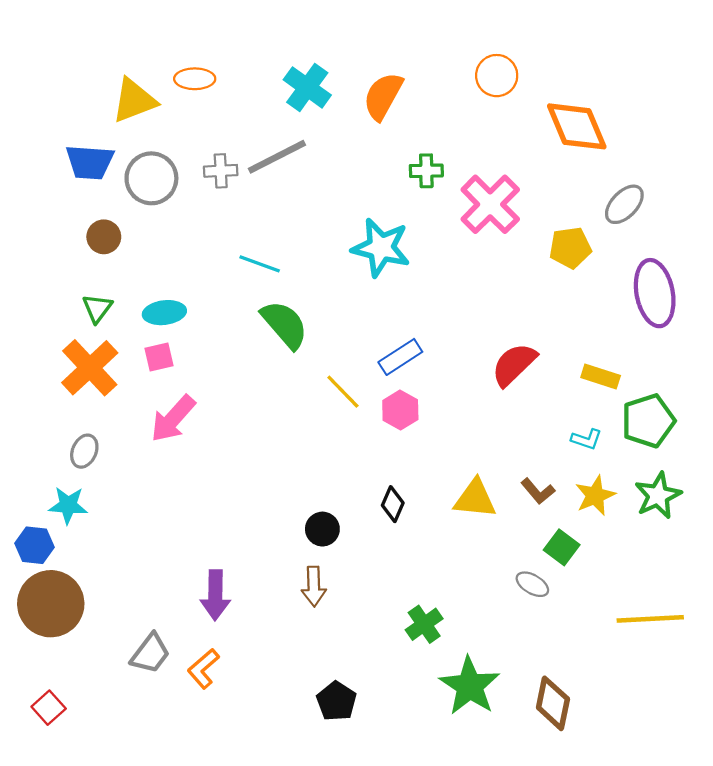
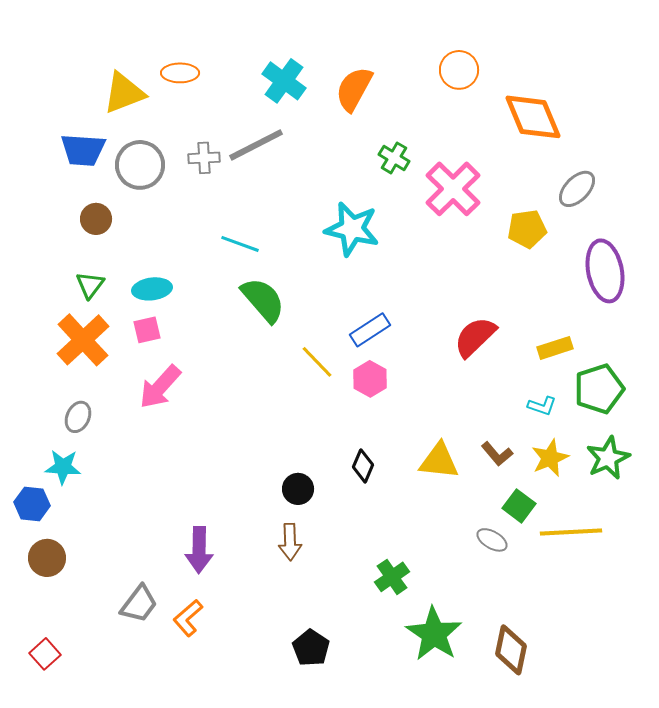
green cross: (426, 171) -> (394, 158), turned 32
yellow rectangle: (601, 376) -> (555, 348), turned -36
brown circle: (51, 604) -> (47, 558), size x0.6
yellow line: (650, 619) -> (571, 532), moved

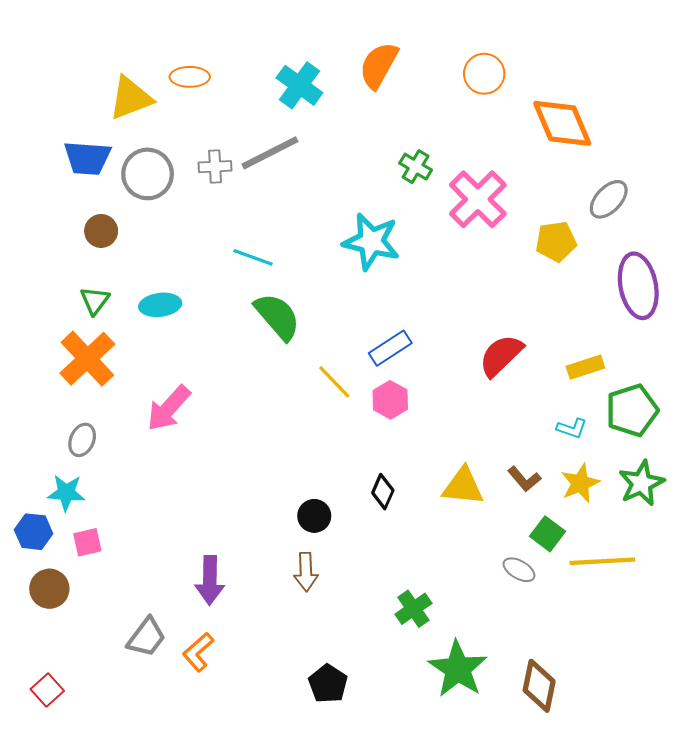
orange semicircle: (354, 89) -> (379, 65), moved
pink square: (147, 330) -> (87, 542), moved

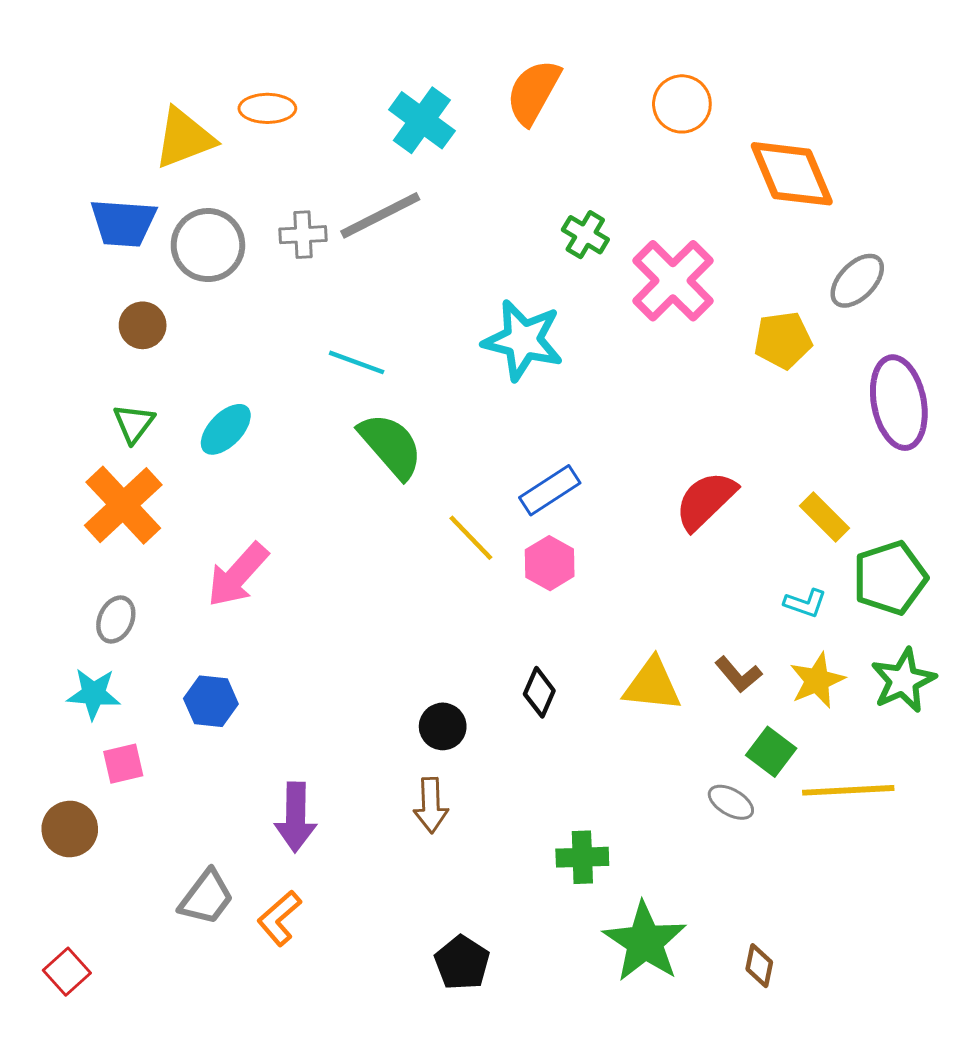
cyan ellipse: (160, 305) -> (226, 429), turned -39
yellow rectangle: (585, 367) -> (825, 517), turned 63
blue hexagon: (34, 532) -> (211, 701), moved
green cross: (413, 609) -> (582, 857), turned 33
brown diamond: (539, 686) -> (759, 966), size x0.6

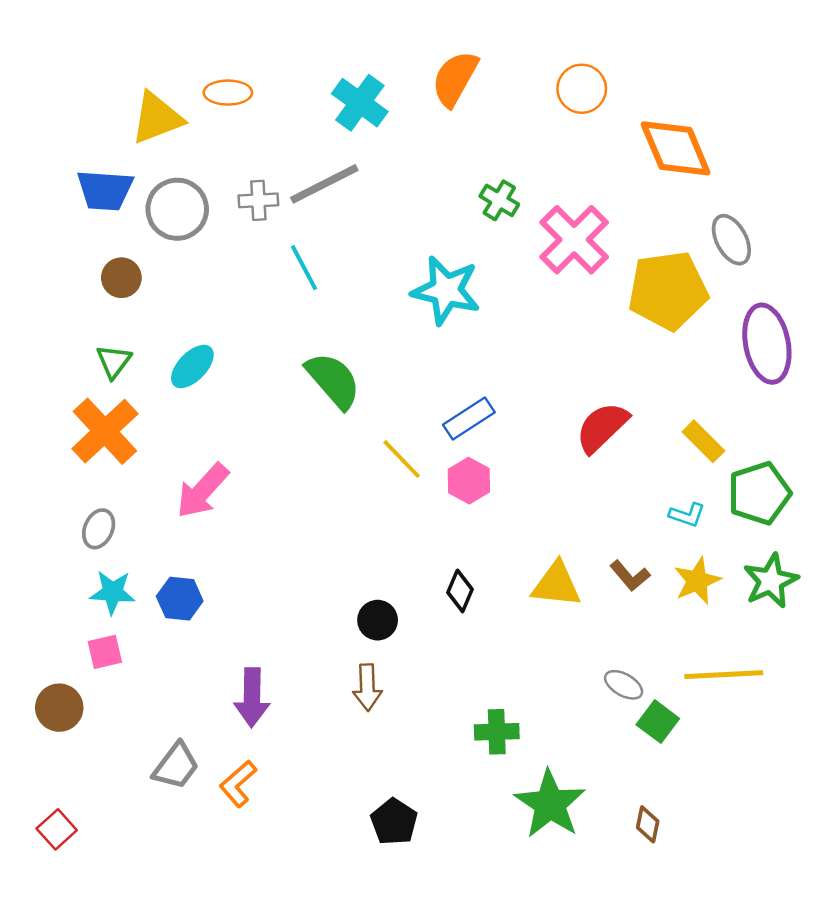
gray ellipse: (857, 281) -> (731, 240), turned -72
yellow pentagon: (783, 340) -> (668, 290), size x1.6
cyan line: (357, 362) -> (304, 268), moved, turned 42
cyan star: (94, 694) -> (112, 592), moved
green square: (771, 752) -> (658, 722), moved

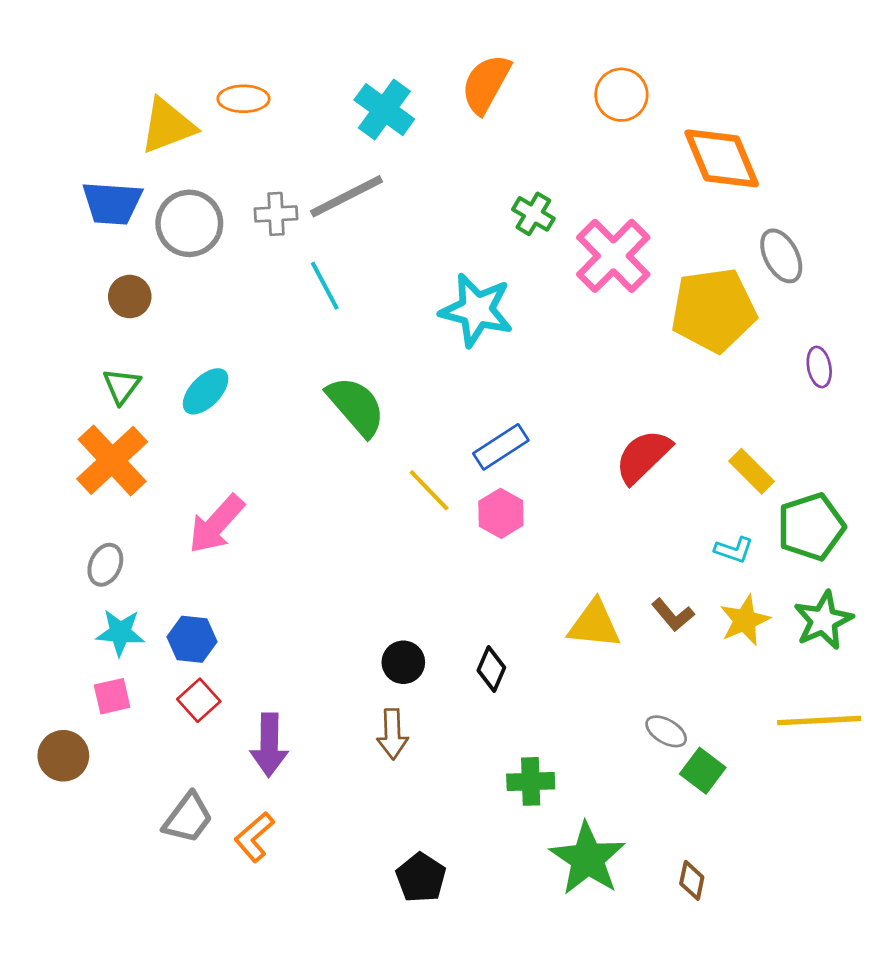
purple ellipse: (767, 344) -> (819, 367), size x0.5
black diamond: (460, 591) -> (491, 669), moved
yellow line: (724, 675) -> (819, 721), moved
red square: (57, 829) -> (199, 700), moved

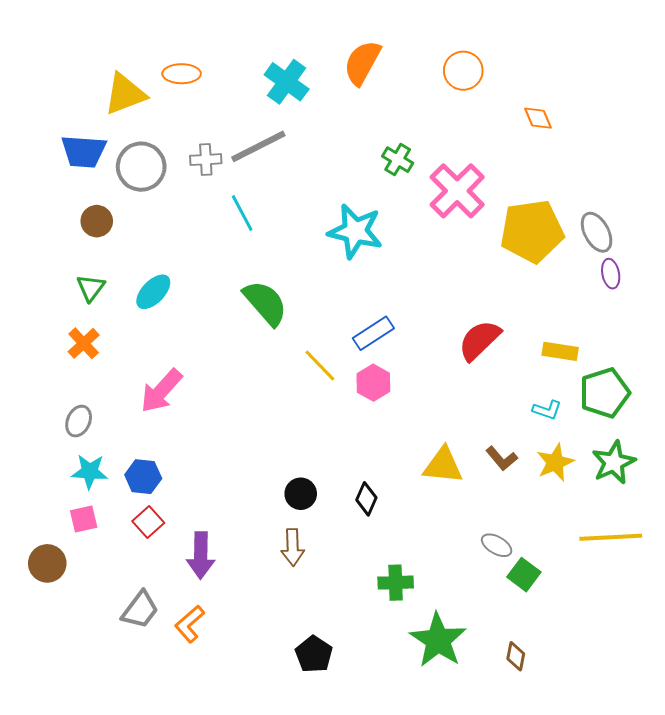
orange diamond: (722, 158) -> (538, 118), size x0.5
gray ellipse: (781, 256) -> (597, 232), moved
orange cross: (112, 460) -> (84, 343), size x0.6
yellow rectangle: (751, 471) -> (560, 351), turned -36

